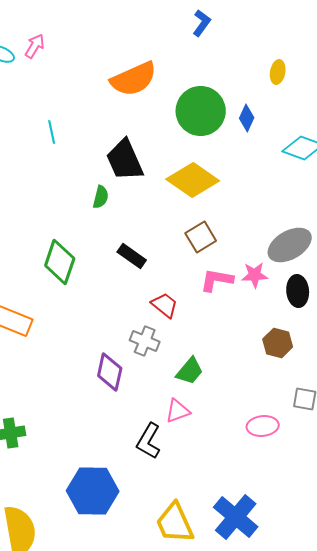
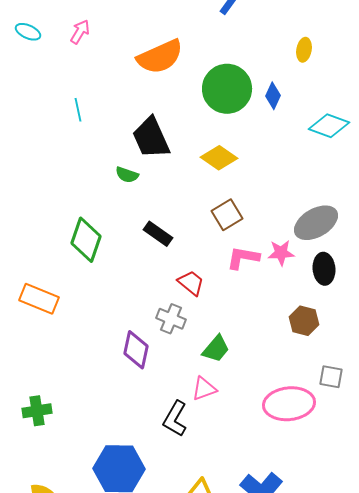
pink arrow: (35, 46) -> (80, 32), moved
yellow diamond: (193, 180) -> (219, 158), size x0.7
green semicircle: (101, 197) -> (127, 175), turned 95
pink ellipse: (263, 426) -> (289, 404), size x1.6

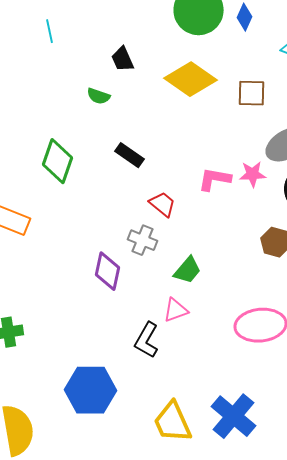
black trapezoid: (151, 138) -> (122, 59), size x0.6
yellow diamond: (219, 158) -> (190, 79), size x1.4
brown square: (227, 215) -> (252, 93), moved, turned 32

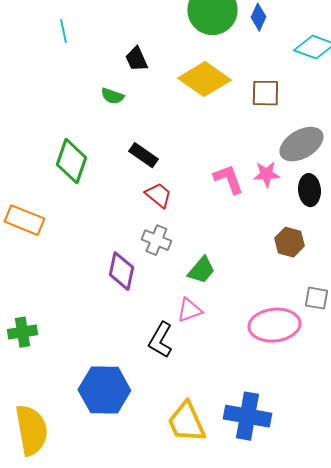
pink L-shape: (214, 179) -> (228, 179), turned 60
red trapezoid: (162, 204) -> (158, 195), moved
blue cross: (234, 416) -> (247, 416), turned -30

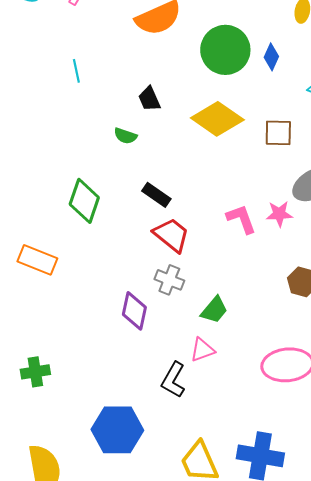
red trapezoid: (158, 195) -> (171, 235), size x1.4

